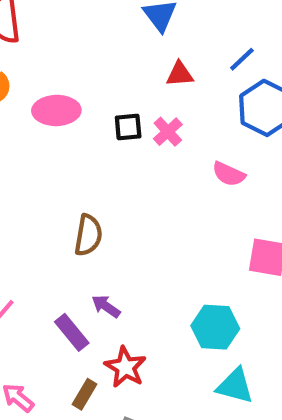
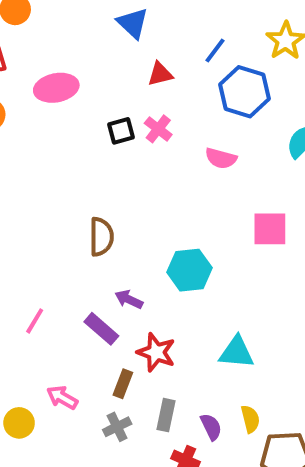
pink ellipse: (56, 110) -> (56, 88), moved
cyan hexagon: (215, 327) -> (190, 270), moved
cyan triangle: (235, 386) -> (237, 352), moved

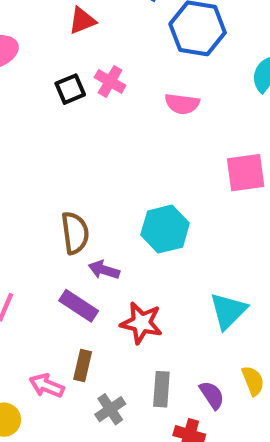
red triangle: (160, 74) -> (82, 21), moved
brown semicircle: (101, 237) -> (75, 233), moved
cyan triangle: (237, 352) -> (228, 311), turned -42
brown rectangle: (123, 384) -> (83, 366), moved

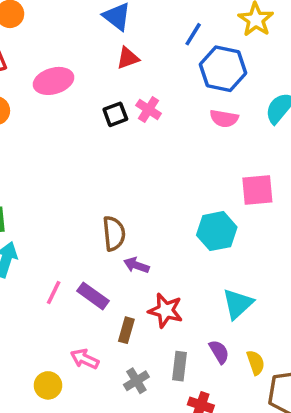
pink semicircle: (182, 104) -> (224, 118), moved
cyan hexagon: (165, 229) -> (217, 231), moved
purple rectangle: (79, 306) -> (93, 296), moved
brown rectangle: (83, 366) -> (126, 330), moved
purple semicircle: (212, 395) -> (219, 352), moved

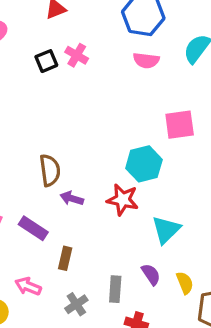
red star: (165, 311) -> (123, 200), moved

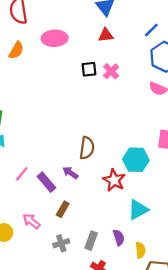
brown semicircle: (50, 170) -> (87, 148), moved
purple arrow: (72, 198) -> (70, 173), moved

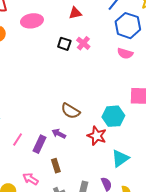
black square: (89, 69) -> (64, 44), turned 32
brown semicircle: (87, 148) -> (70, 111), turned 120
purple rectangle: (47, 182) -> (39, 144), turned 72
brown rectangle: (63, 209) -> (56, 166), turned -40

